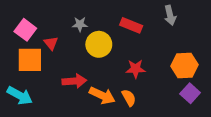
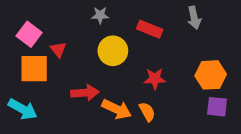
gray star: (80, 24) -> (100, 15), moved
purple square: (190, 93) -> (217, 107), turned -36

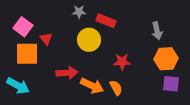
gray arrow: (194, 18) -> (157, 31), moved
red rectangle: (150, 29) -> (106, 21), moved

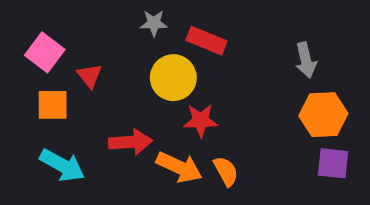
orange square: (27, 54) -> (53, 105), size x0.7
red star: (122, 62) -> (201, 120), moved
cyan arrow: (18, 86) -> (62, 165), moved

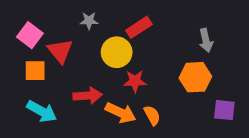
gray star: (154, 23) -> (89, 21), moved
red rectangle: (206, 41) -> (139, 27), turned -55
red triangle: (90, 76) -> (60, 51), size x1.5
orange hexagon: (323, 115) -> (195, 77), moved

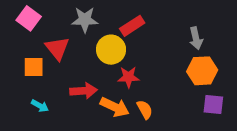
gray star: (89, 21) -> (85, 20), size x1.5
pink square: (30, 35) -> (29, 18), moved
orange hexagon: (195, 77) -> (202, 71), moved
cyan arrow: (42, 111) -> (40, 106), size x0.6

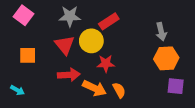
red triangle: (57, 48) -> (65, 45), moved
cyan arrow: (40, 106) -> (17, 90), moved

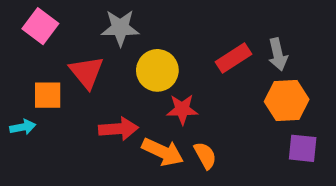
red rectangle: (109, 21) -> (234, 58), moved
red triangle: (65, 45) -> (87, 72), moved
cyan arrow: (17, 90) -> (23, 127), moved, turned -40

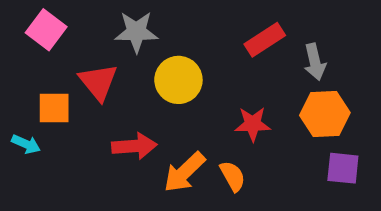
red rectangle: (234, 58) -> (265, 40), moved
red star: (182, 109) -> (253, 124), moved
cyan arrow: (23, 127) -> (26, 144), turned 35
orange arrow: (163, 152) -> (184, 172), turned 111

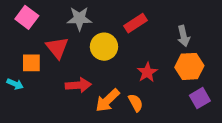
red rectangle: (265, 40) -> (136, 23), moved
red star: (253, 124) -> (147, 72), turned -30
purple square: (343, 168) -> (200, 98), turned -36

